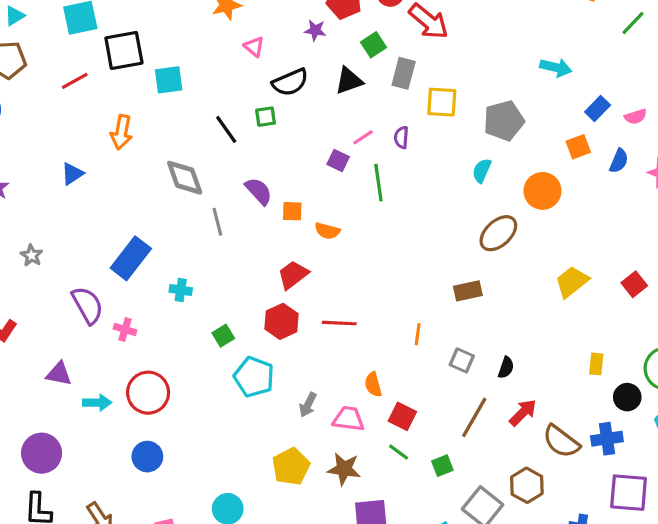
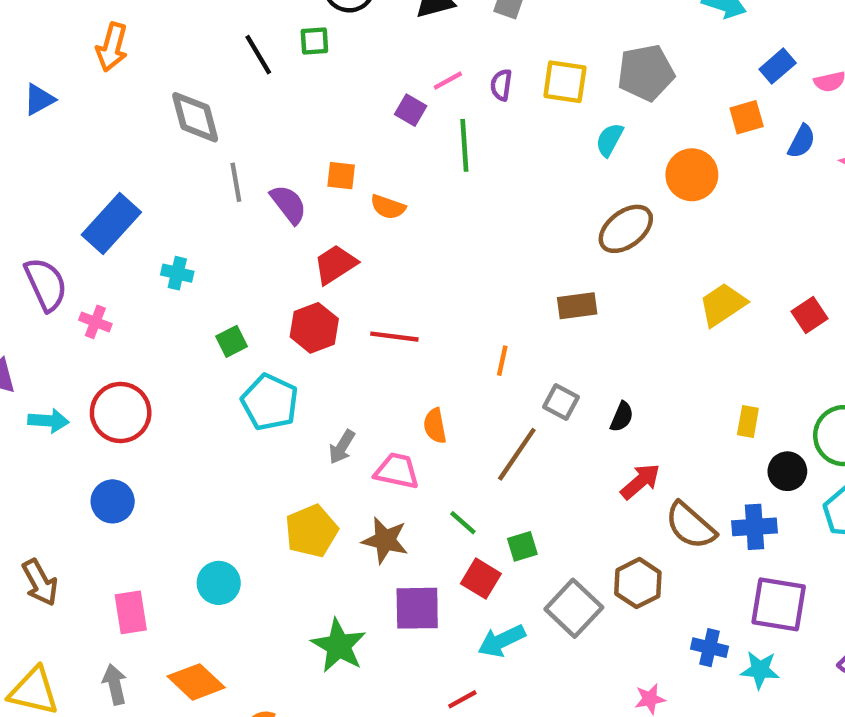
yellow square: (442, 102) -> (565, 82), moved
purple semicircle: (259, 191) -> (288, 204), moved
red square: (402, 416) -> (481, 579), moved
brown line: (474, 417) -> (517, 454), moved

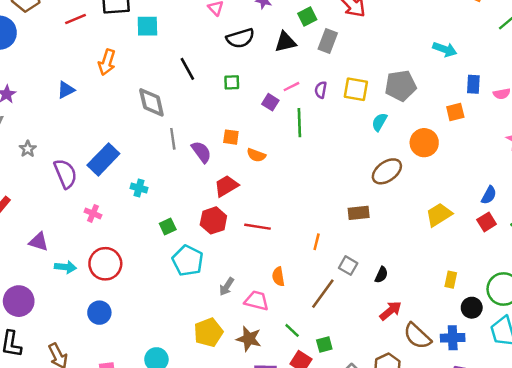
green square: (314, 41) -> (232, 82), moved
blue rectangle: (778, 66) -> (473, 84), turned -48
blue semicircle: (802, 141) -> (489, 195), moved
purple semicircle: (46, 284) -> (65, 174), moved

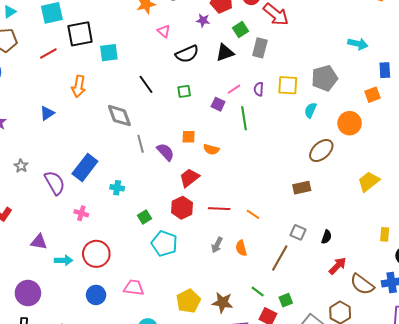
orange line: (317, 242) -> (253, 214), moved, turned -64
gray arrow: (227, 287) -> (217, 245), moved
pink trapezoid: (257, 301) -> (134, 288), moved

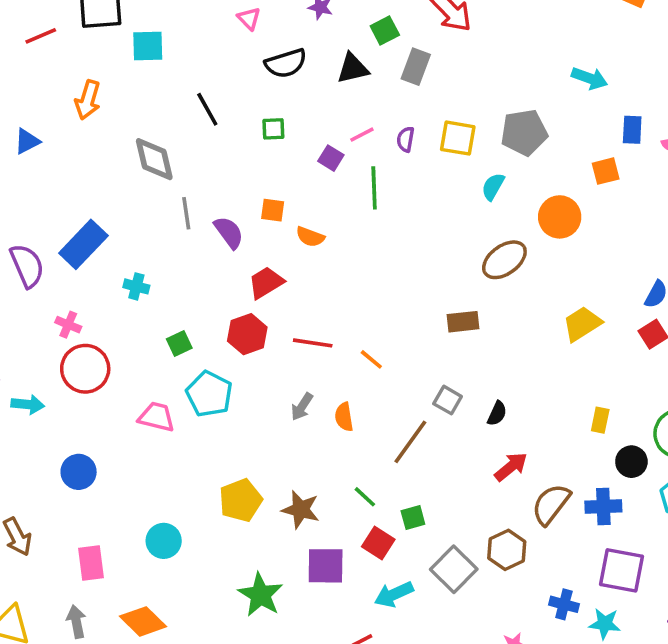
red circle: (96, 254) -> (85, 369), moved
brown semicircle: (362, 284) -> (551, 504), turned 85
pink trapezoid: (134, 288) -> (156, 417), moved

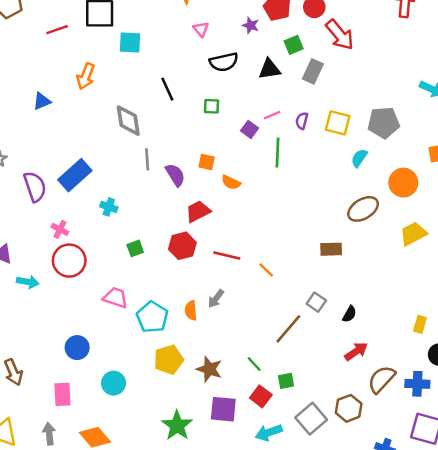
yellow trapezoid: (582, 324) -> (413, 234), moved
cyan pentagon: (209, 394) -> (152, 317), moved
orange semicircle: (344, 417) -> (191, 310), moved
blue circle: (79, 472) -> (77, 348), moved

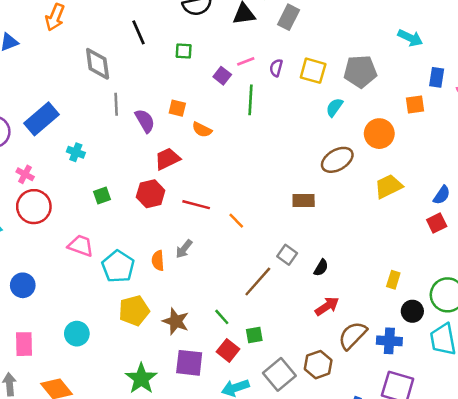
blue circle: (77, 348) -> (23, 285), moved

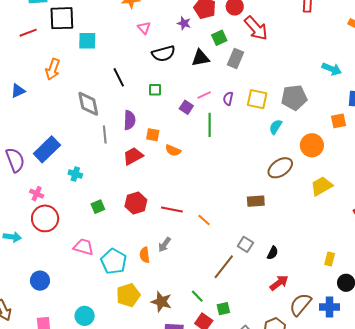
purple semicircle: (145, 121) -> (129, 120), moved, turned 36
red trapezoid: (167, 159) -> (133, 156), moved

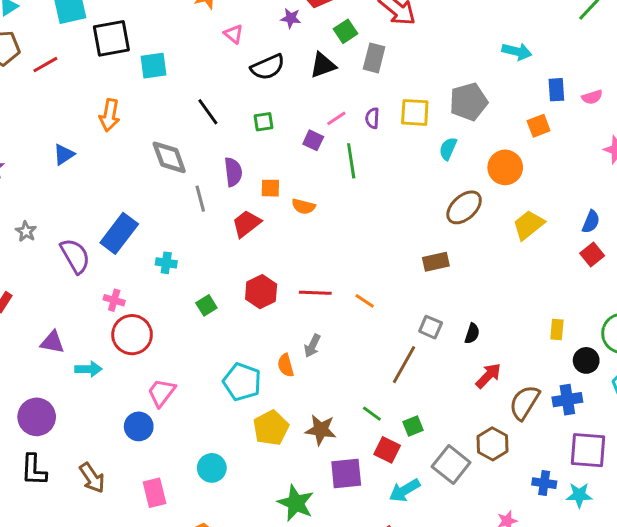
red line: (28, 33) -> (45, 65), moved
pink trapezoid: (83, 247) -> (161, 393), moved, turned -60

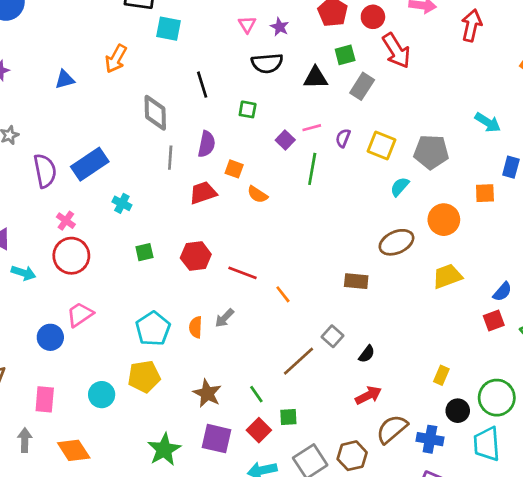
purple star: (291, 18) -> (280, 27), moved
yellow pentagon: (271, 428) -> (144, 377), moved

